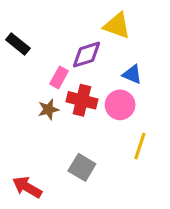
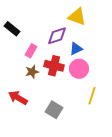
blue triangle: (132, 74) -> (76, 49), moved, turned -48
pink rectangle: (59, 77) -> (31, 51), moved
red arrow: (27, 187) -> (18, 98), moved

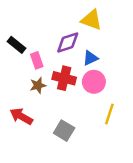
black rectangle: (12, 29) -> (16, 45), moved
pink rectangle: (31, 51) -> (37, 60), turned -48

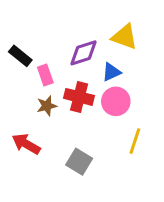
yellow triangle: (92, 20) -> (125, 37), moved

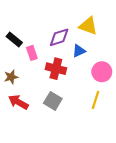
pink circle: (116, 101) -> (102, 72), moved
brown star: (47, 106) -> (11, 77), moved
gray square: (79, 162) -> (53, 101), moved

